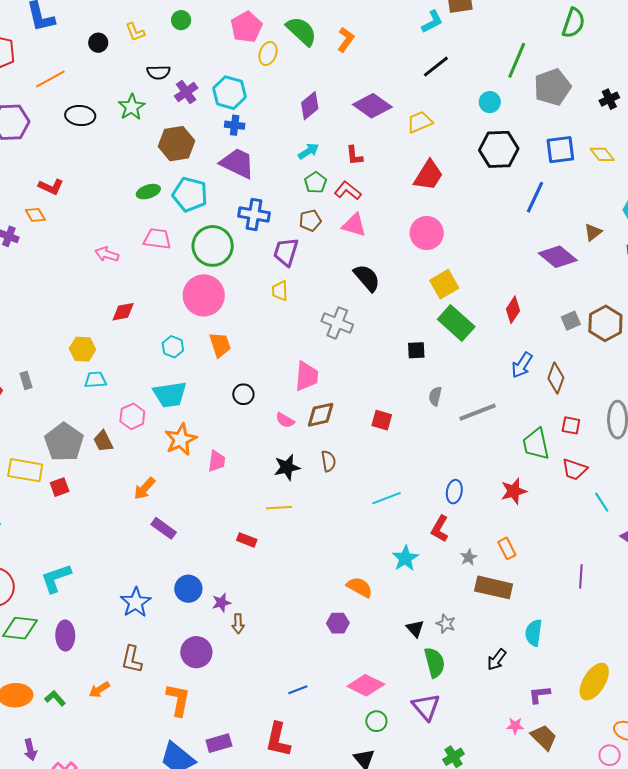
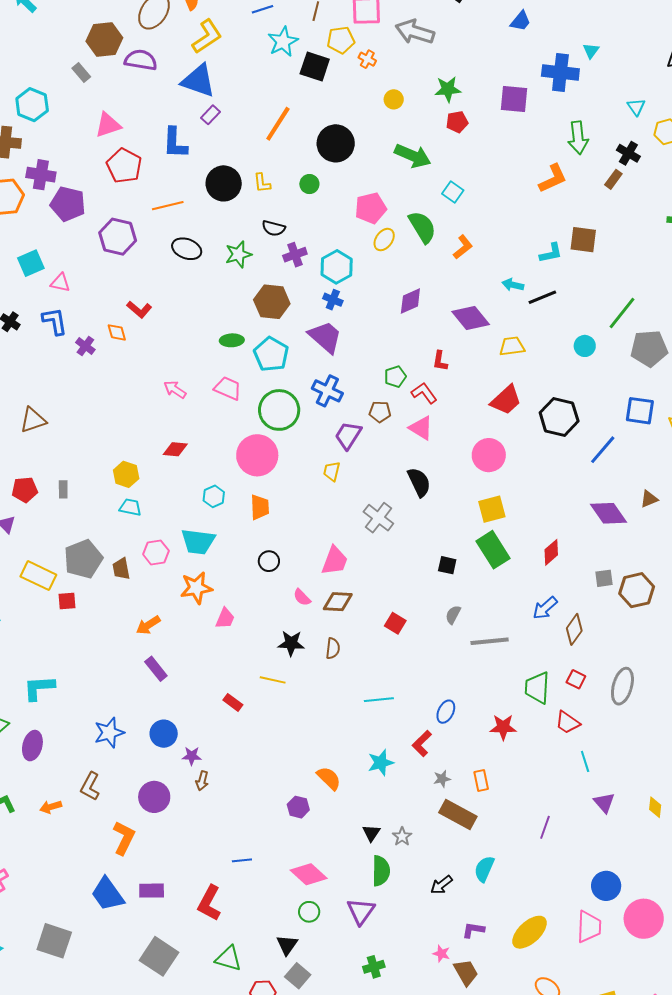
black circle: (98, 43) -> (224, 183), size x1.8
black hexagon: (499, 149) -> (559, 417), moved
cyan arrow: (308, 151) -> (513, 285), moved, turned -150

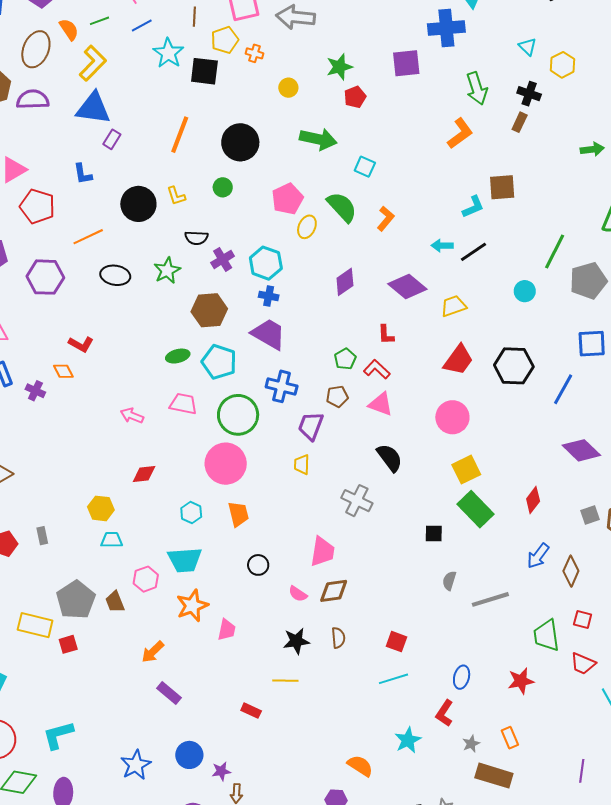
blue L-shape: (175, 143) -> (83, 174), size x0.7
red square: (395, 623) -> (397, 642), moved

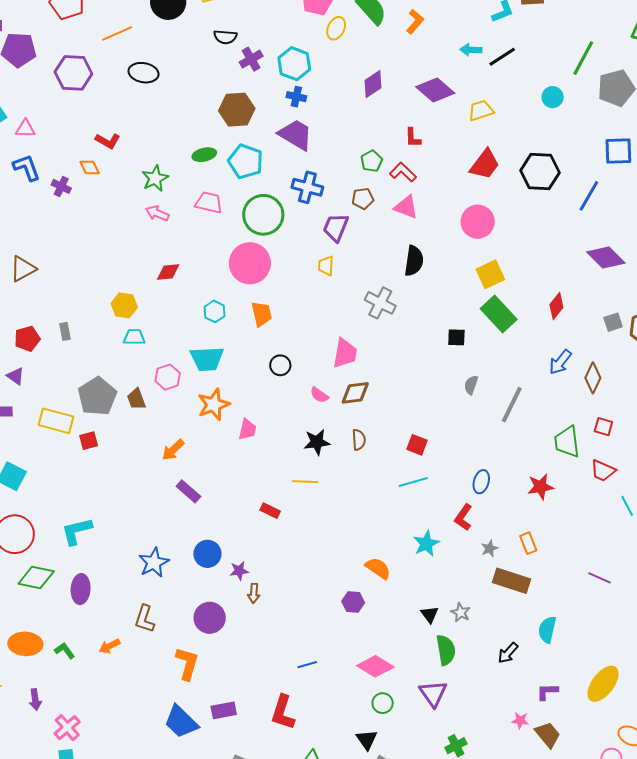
green star: (167, 270) -> (155, 178), moved
black semicircle: (390, 458) -> (414, 261), turned 44
gray line: (490, 599) -> (512, 405), turned -48
purple line: (582, 771) -> (599, 578), turned -75

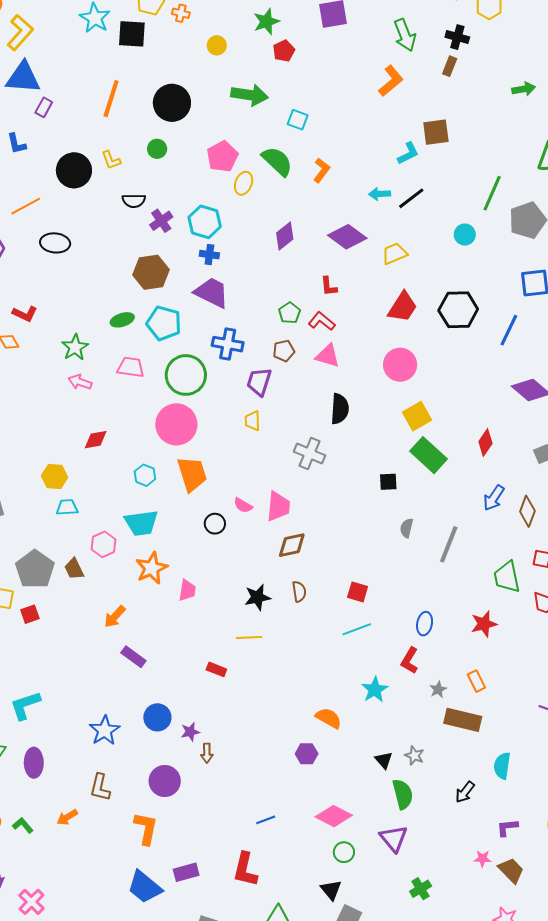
orange trapezoid: (262, 314) -> (192, 474), size x1.4
pink semicircle: (319, 395) -> (243, 505), moved

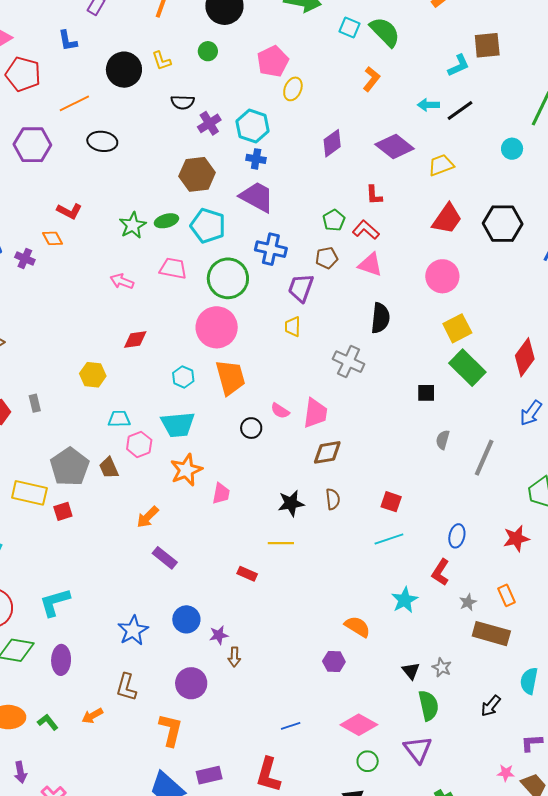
green semicircle: (277, 161) -> (385, 32), moved
green star: (75, 347) -> (133, 225), moved
red diamond: (485, 443) -> (525, 357), size x1.4
cyan trapezoid: (67, 507) -> (119, 419), moved

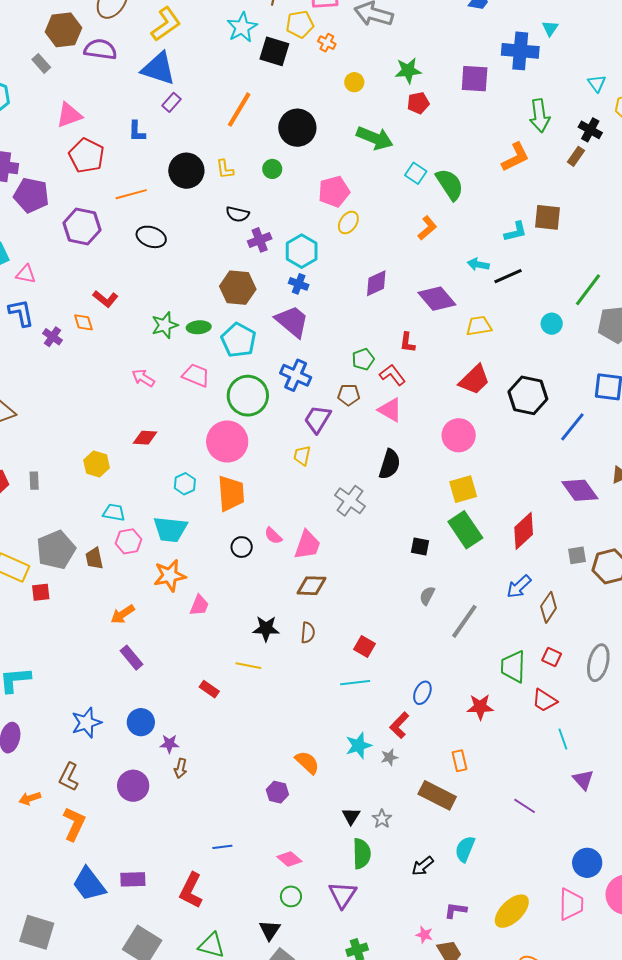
gray star: (468, 602) -> (389, 757), moved
pink diamond: (359, 725) -> (289, 859), size x0.7
orange L-shape: (171, 730) -> (74, 824), moved

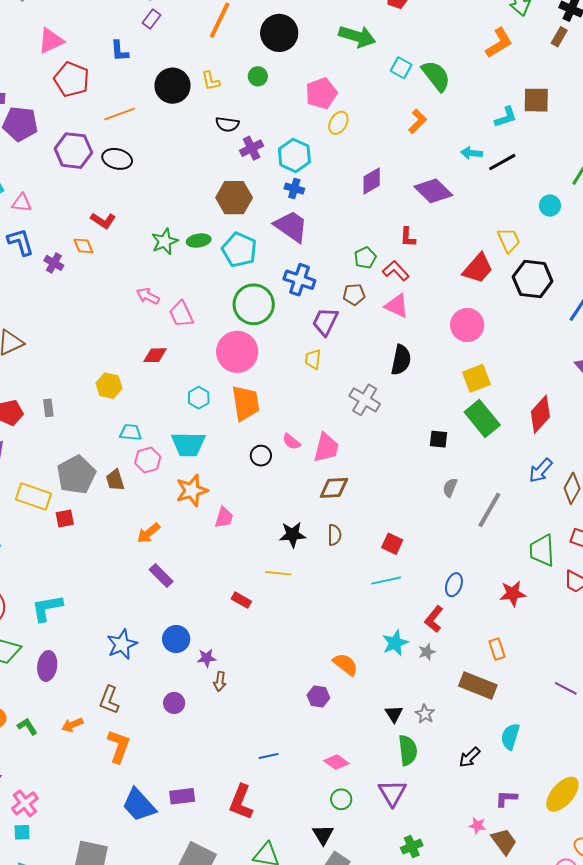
black ellipse: (151, 237) -> (117, 159), moved
yellow trapezoid: (479, 326) -> (509, 240), moved, turned 80
pink trapezoid: (196, 375) -> (181, 314), moved, turned -132
purple circle: (133, 786) -> (174, 703), size x0.7

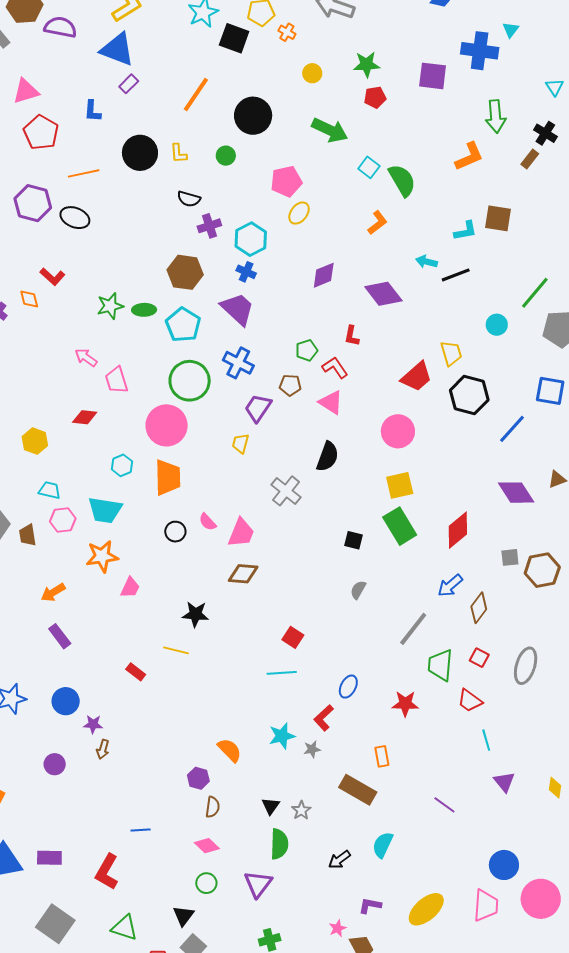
gray line: (489, 510) -> (413, 629), moved
brown semicircle: (334, 535) -> (213, 807), moved
pink star: (477, 826) -> (338, 928), turned 30

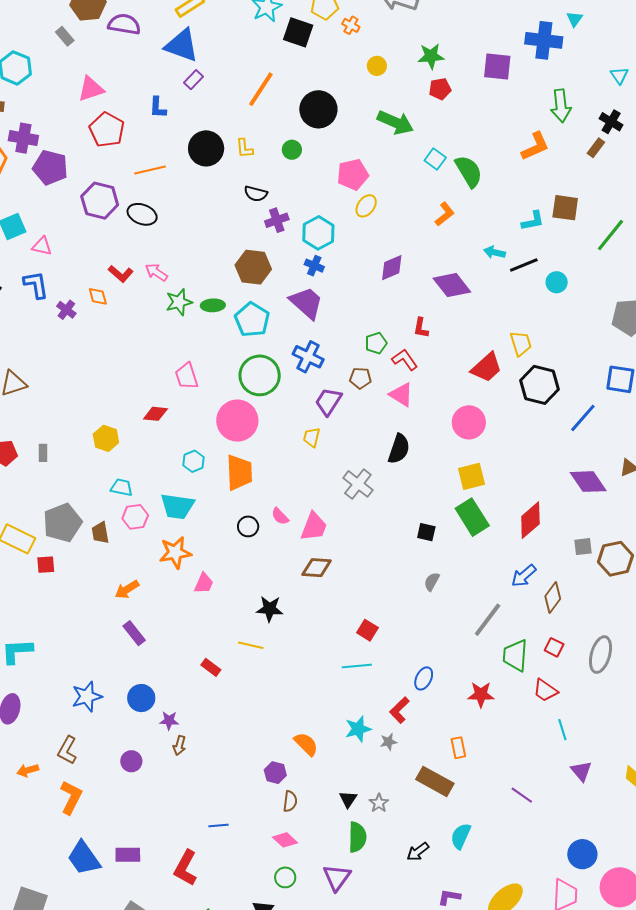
green line: (535, 293) -> (611, 235), moved
cyan circle: (497, 325) -> (557, 282), moved
pink arrow: (86, 358) -> (156, 272), moved

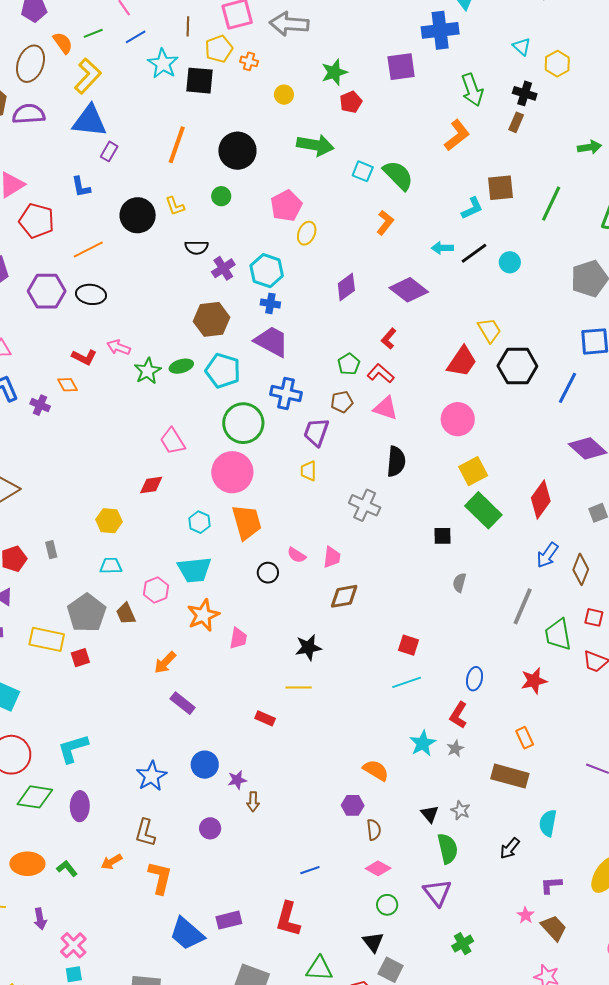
red L-shape: (421, 328) -> (389, 339), turned 45
cyan trapezoid: (122, 487) -> (111, 566), moved
pink trapezoid: (314, 527) -> (332, 557), size x0.7

